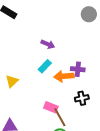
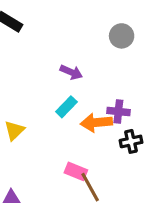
gray circle: (89, 14) -> (122, 36), moved
black cross: (82, 98) -> (131, 141), moved

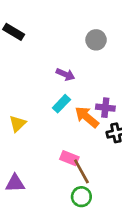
gray circle: (122, 36) -> (96, 40), moved
orange arrow: (96, 123) -> (87, 117), turned 45

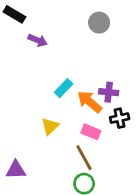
purple arrow: (65, 74) -> (38, 40), moved
yellow triangle: (18, 124) -> (50, 126), moved
pink rectangle: (69, 158) -> (91, 132), moved

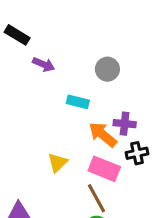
gray circle: (99, 23) -> (107, 69), moved
cyan rectangle: (64, 88) -> (78, 102), moved, turned 60
pink rectangle: (91, 132) -> (104, 169), size x1.4

